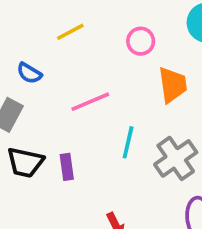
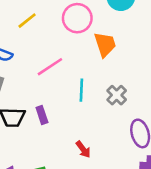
pink circle: (141, 41) -> (77, 18), size x1.5
gray cross: (176, 158) -> (117, 95), size x0.7

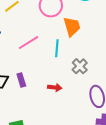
cyan line: (81, 90) -> (57, 48), moved
red arrow: (83, 149) -> (55, 87), moved, turned -48

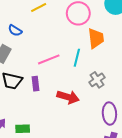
pink line: (29, 43) -> (49, 59), moved
red arrow: (55, 87) -> (68, 97), size x1.5

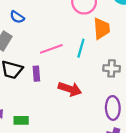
gray cross: (97, 80) -> (112, 68), moved, turned 35

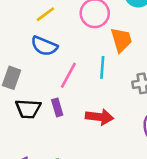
blue semicircle: (17, 17) -> (44, 46), moved, size x1.5
pink line: (51, 49) -> (68, 75), turned -30

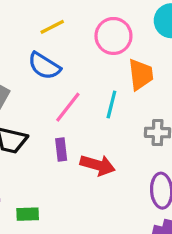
purple rectangle: (57, 107) -> (61, 149), moved

